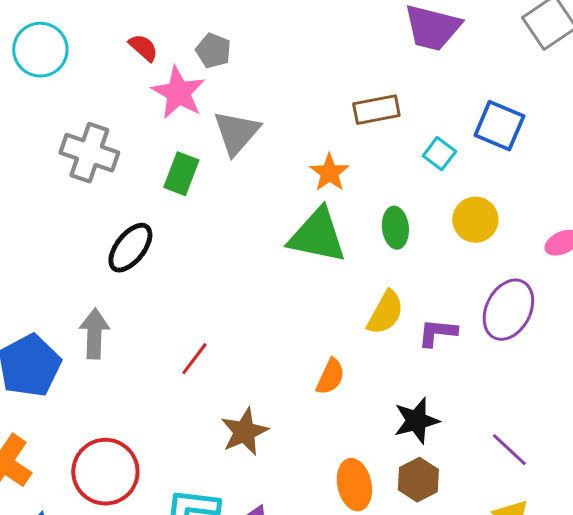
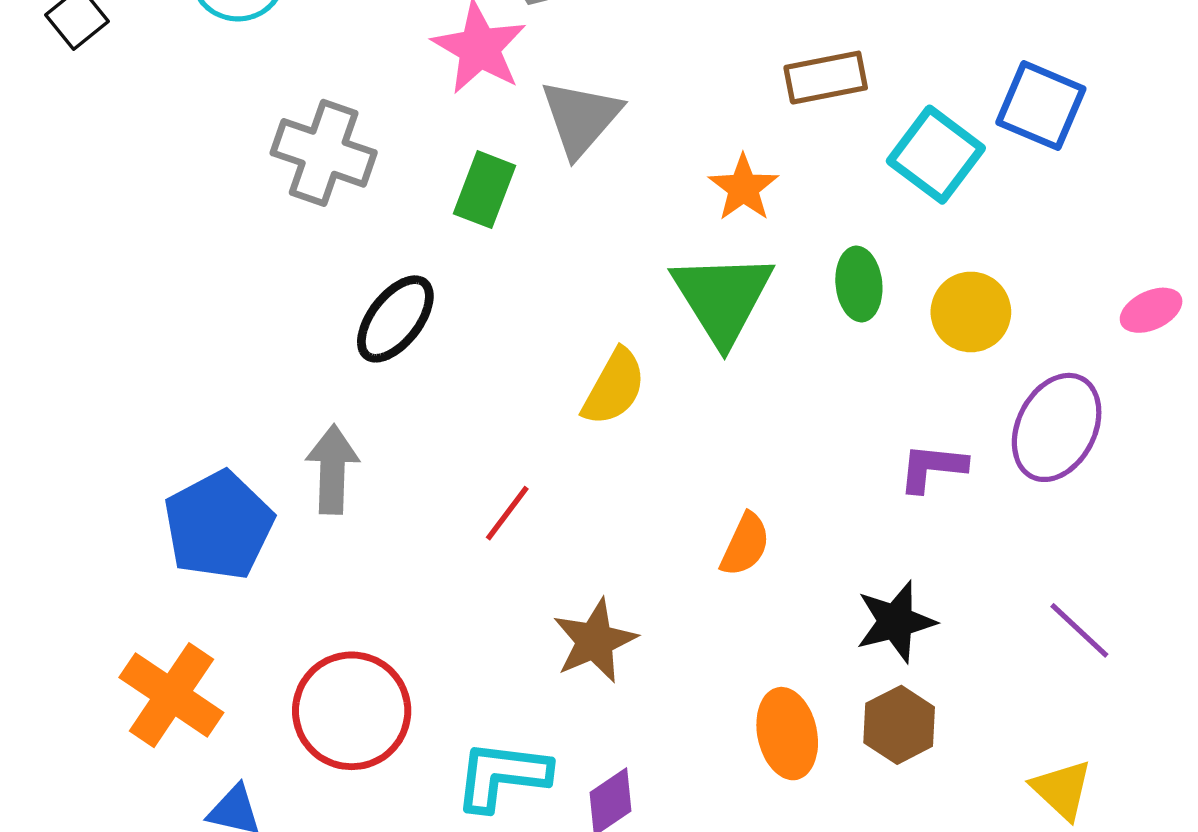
cyan square: (439, 154) -> (936, 155), size x1.6
yellow circle: (475, 220) -> (971, 312), moved
green triangle: (317, 236) -> (722, 298), turned 46
yellow semicircle: (385, 313) -> (614, 387), moved
purple line: (509, 450) -> (1079, 630), moved

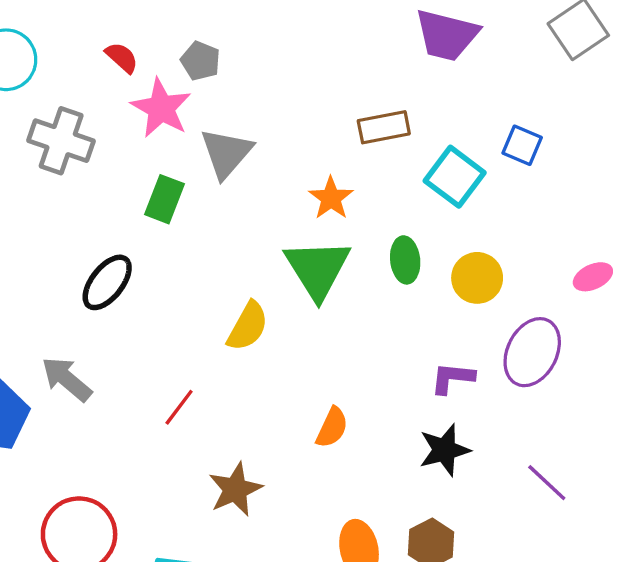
blue square: (1041, 106) -> (522, 145), size x0.7
gray cross: (324, 153) -> (61, 141), moved
gray arrow: (332, 469) -> (67, 379), turned -52
black star: (896, 622) -> (444, 450), moved

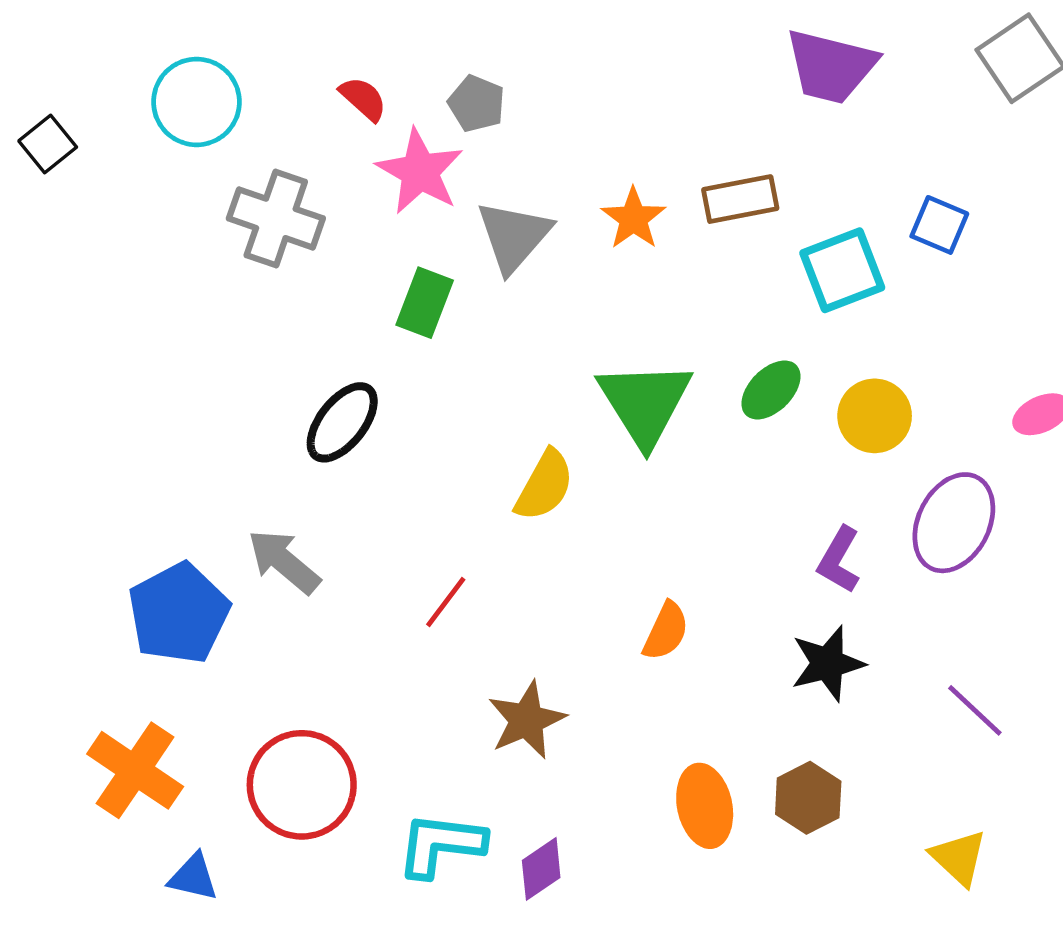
cyan square: (455, 177) -> (842, 270), turned 32
orange star: (331, 198) -> (633, 218), moved
green ellipse: (405, 260) -> (771, 390), turned 51
purple L-shape: (452, 378) -> (839, 560), turned -66

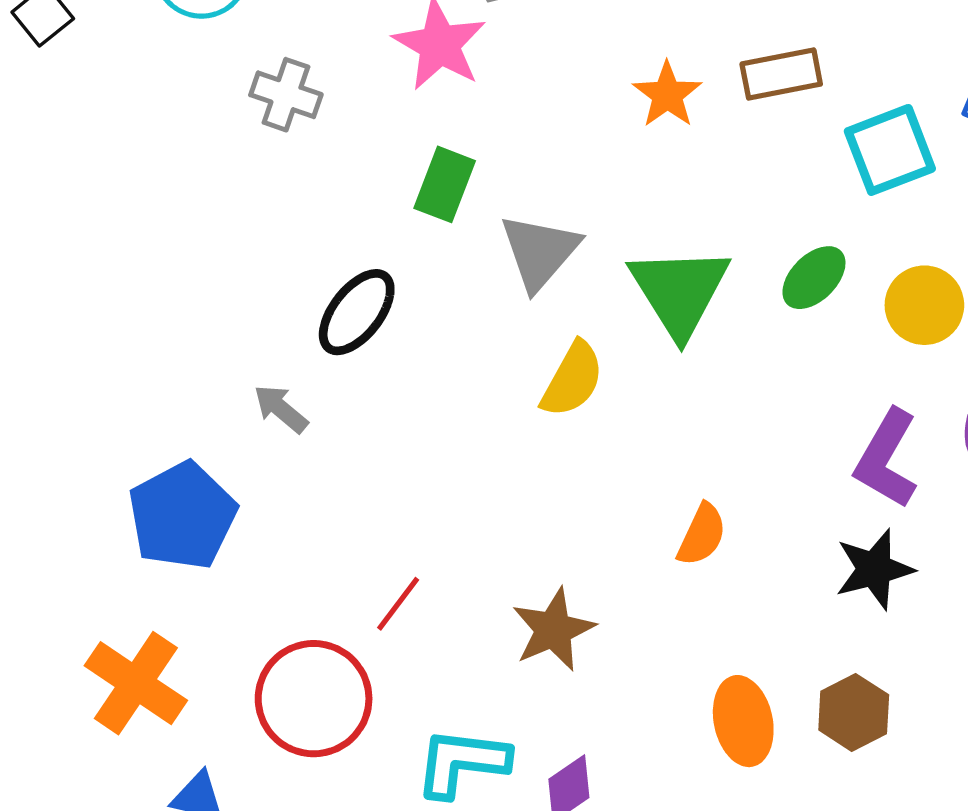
gray cross: (276, 218) -> (286, 95), size x0.7
gray triangle: (514, 236) -> (540, 252), moved
purple L-shape: (839, 560) -> (886, 459), size x1.4
gray arrow: (284, 562) -> (281, 409), moved, size x0.7
red line: (446, 602) -> (398, 604), moved

